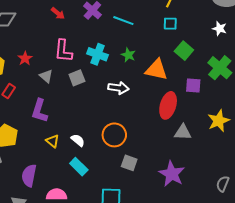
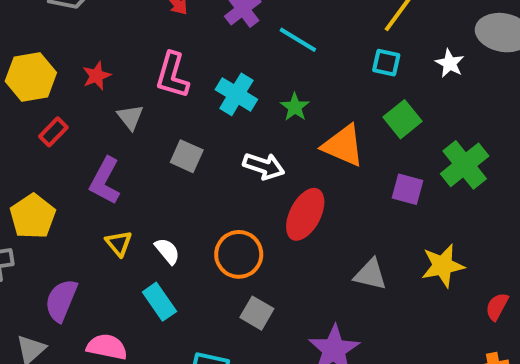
white star: (220, 29) -> (450, 63), moved
gray square: (77, 78) -> (187, 156), moved, turned 35
red ellipse: (168, 105) -> (305, 214), moved

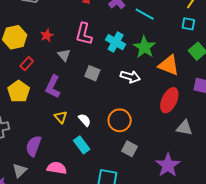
green star: (295, 107) -> (144, 47), size x1.6
red ellipse: (305, 214) -> (169, 100), moved
yellow pentagon: (33, 216) -> (19, 91), moved

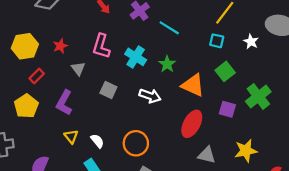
green star: (144, 47) -> (167, 64), size x0.7

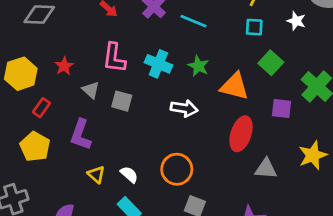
gray square: (108, 90) -> (122, 101), moved

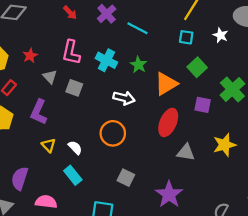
orange triangle: (234, 86) -> (166, 84), turned -50
orange circle: (177, 169) -> (113, 133), moved

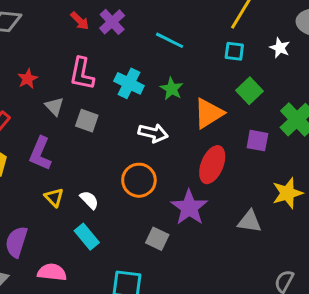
purple cross: (107, 14) -> (112, 22), moved
gray triangle: (186, 152) -> (250, 221), moved
purple star: (169, 194) -> (189, 207), moved

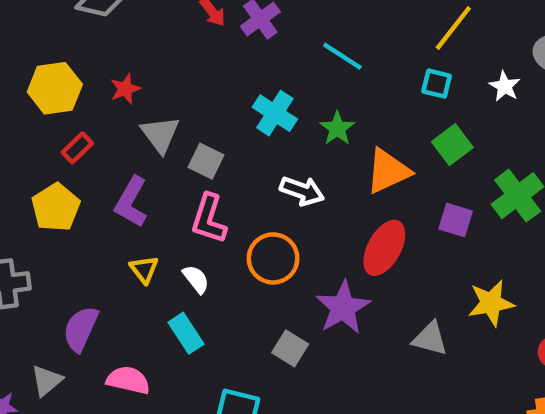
pink L-shape: (82, 74) -> (209, 219), moved
gray triangle: (54, 106) -> (160, 134), size x1.4

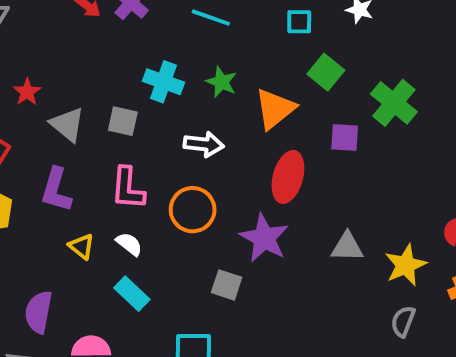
gray square: (206, 161) -> (123, 121), moved
yellow star: (491, 303) -> (406, 265), moved

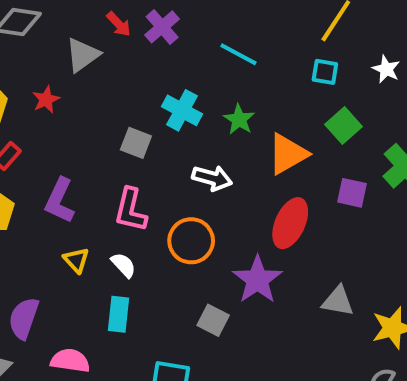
gray triangle: (67, 125) -> (83, 55), moved, turned 36
cyan rectangle: (132, 294) -> (119, 314), turned 44

